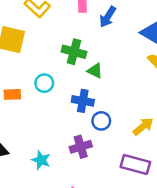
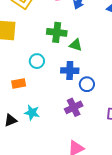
orange rectangle: (12, 94) -> (19, 84), moved
cyan star: (41, 160) -> (32, 113), moved

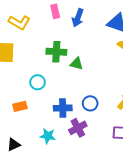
blue cross: (70, 71) -> (63, 108), moved
cyan star: (32, 113) -> (48, 136), moved

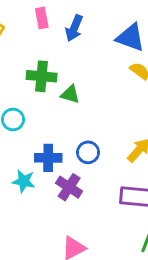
purple cross: (78, 128) -> (69, 187), turned -30
cyan star: (48, 136) -> (24, 181), moved

